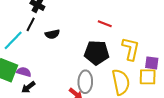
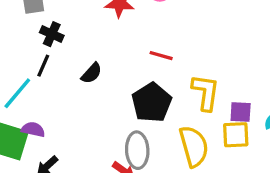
black semicircle: (52, 34) -> (92, 73), moved, turned -32
black pentagon: (97, 53) -> (152, 102), turned -30
purple semicircle: (24, 72) -> (33, 129), moved

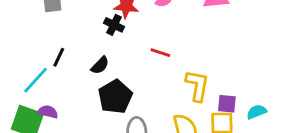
black cross: (52, 34) -> (114, 25), moved
black pentagon: (152, 102) -> (115, 97), moved

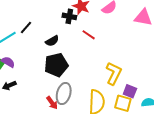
black cross: (114, 25) -> (69, 16), turned -32
red line: (160, 53) -> (89, 35), moved

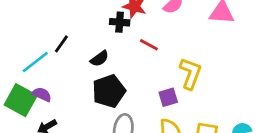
yellow L-shape: (114, 73) -> (190, 73), moved
purple square: (130, 91) -> (168, 97), moved, turned -32

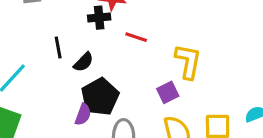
black line: (61, 44) -> (58, 48), moved, turned -36
purple semicircle: (42, 94) -> (83, 114), moved, turned 96

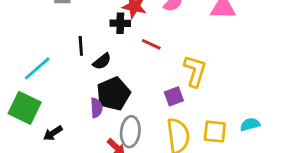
purple semicircle: (83, 114) -> (96, 108), turned -30

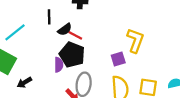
red line: (151, 44) -> (75, 35), moved
black pentagon: (113, 94) -> (72, 55), turned -30

